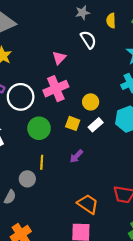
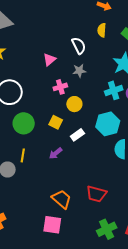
gray star: (83, 13) -> (79, 71), moved
pink cross: (56, 89) -> (60, 87), moved, size x0.6
white rectangle: (96, 125) -> (77, 135), moved

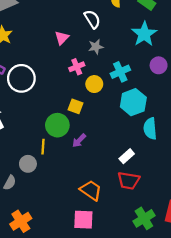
cyan cross: (114, 90) -> (120, 72), moved
green circle: (24, 123) -> (57, 125), moved
white rectangle: (77, 135) -> (127, 156), moved

